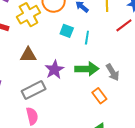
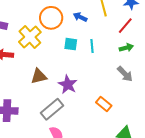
green arrow: (87, 69) -> (126, 48), moved, size x0.6
orange rectangle: (99, 96) -> (104, 104), moved

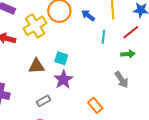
cyan square: (71, 44) -> (61, 58), moved
cyan line: (92, 46) -> (103, 37), moved
gray rectangle: (52, 109) -> (43, 101), size x0.6

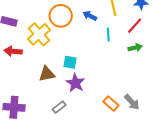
gray arrow: (122, 80) -> (132, 102), moved

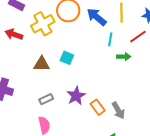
blue arrow: (90, 16) -> (97, 17), size x1.5
green arrow: (135, 48) -> (124, 57), moved
purple star: (75, 83) -> (76, 96), moved

